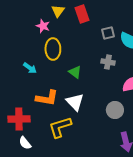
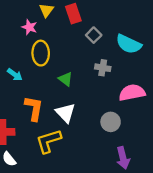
gray square: (108, 33) -> (94, 35), moved, turned -32
orange L-shape: (47, 98) -> (34, 108), turned -90

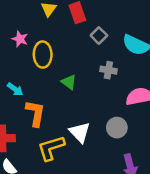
pink star: (29, 27) -> (20, 39), moved
cyan arrow: (15, 75) -> (15, 89), moved
white triangle: (65, 113) -> (80, 132), moved

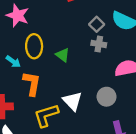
gray square: (99, 35) -> (97, 24), moved
pink star: (20, 39) -> (18, 15), size x1.5
yellow ellipse: (43, 55) -> (34, 46), moved

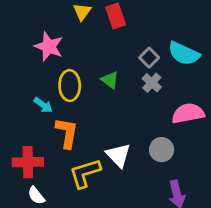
gray cross: (99, 44) -> (152, 83), turned 32
green triangle: (63, 55) -> (110, 80), moved

